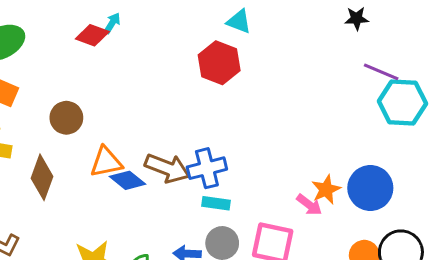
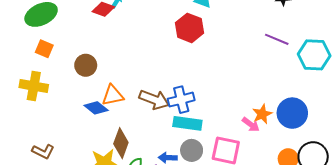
purple line: (381, 72) -> (277, 39), moved
brown diamond: (42, 177) -> (121, 143), moved
blue diamond: (127, 180) -> (96, 108), moved
cyan rectangle: (216, 203) -> (187, 123), size x1.5

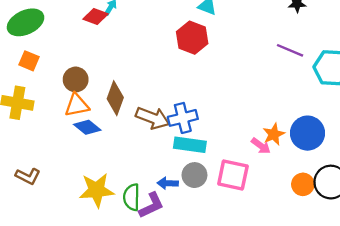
orange triangle: (113, 95) -> (77, 105), moved
brown diamond: (121, 143) -> (115, 98), moved

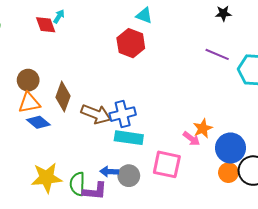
red diamond: (95, 17) -> (46, 25), turned 50
blue circle: (308, 133) -> (230, 148), moved
gray circle: (194, 175) -> (129, 176), moved
purple L-shape: (151, 205) -> (95, 191), turned 30

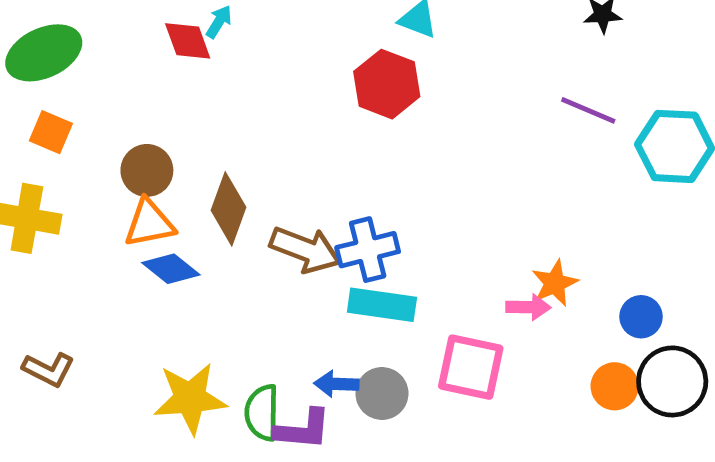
pink arrow: (191, 139) -> (528, 307), turned -36
blue circle: (230, 148) -> (641, 317), moved, size x0.6

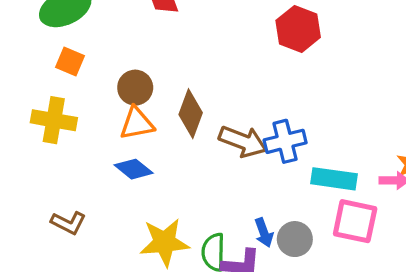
blue diamond: (171, 269) -> (134, 169), moved
cyan rectangle: (382, 305) -> (334, 179), moved
blue arrow: (336, 384) -> (264, 233), turned -112

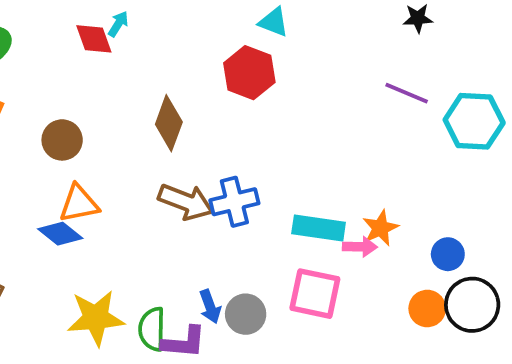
brown diamond: (191, 114) -> (169, 123), moved
orange triangle: (137, 123) -> (79, 204), moved
cyan rectangle: (334, 179) -> (319, 228), moved

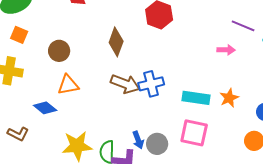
blue diamond: (60, 234) -> (45, 108), moved
pink arrow: (360, 247) -> (226, 50), moved

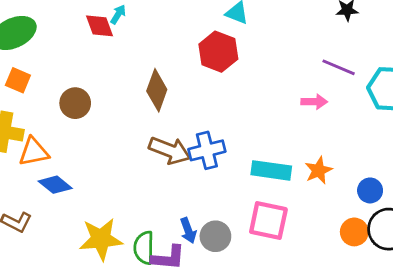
orange triangle: (68, 85) -> (34, 152), moved

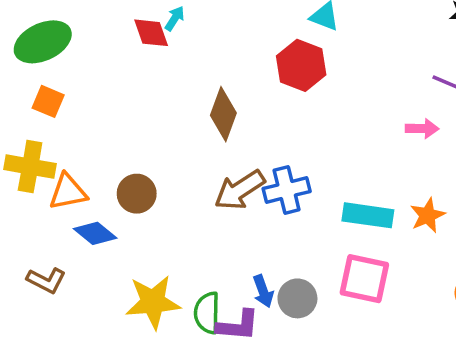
brown circle: (75, 103) -> (137, 194), moved
brown arrow: (170, 150) -> (240, 190), turned 126

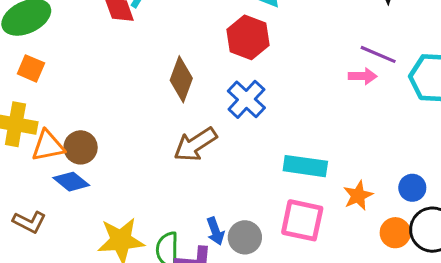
pink arrow: (422, 129) -> (363, 76), moved
blue cross: (287, 190) -> (246, 99), moved, turned -33
brown circle: (137, 194) -> (81, 147), moved
orange star: (428, 215) -> (358, 196), moved

